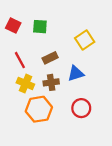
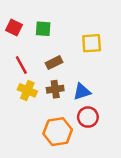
yellow square: (85, 40) -> (92, 43), turned 30
blue triangle: (76, 73) -> (82, 92), moved
orange hexagon: (39, 109) -> (58, 132), moved

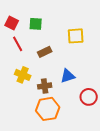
red line: (21, 65) -> (18, 44), moved
brown cross: (55, 89) -> (45, 86), moved
red circle: (88, 117) -> (89, 97), moved

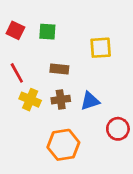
red line: (18, 44) -> (17, 73), moved
brown rectangle: (45, 52) -> (59, 69), turned 32
brown cross: (45, 86) -> (61, 100), moved

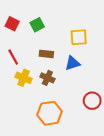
green square: (47, 32) -> (37, 25), turned -32
brown cross: (61, 100) -> (47, 78), turned 32
blue triangle: (90, 101) -> (72, 63), moved

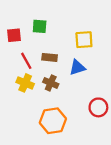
red square: (12, 24) -> (14, 35), moved, turned -32
green square: (37, 25) -> (40, 26), turned 32
red line: (13, 57) -> (26, 61), moved

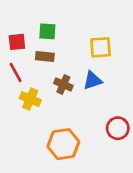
brown rectangle: (50, 57) -> (45, 57), moved
red line: (26, 61) -> (16, 72), moved
brown cross: (51, 83) -> (63, 84), moved

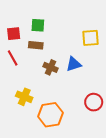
yellow square: (101, 47) -> (91, 38), moved
yellow cross: (30, 99) -> (24, 97), moved

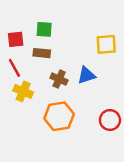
yellow cross: (24, 97) -> (23, 91), moved
orange hexagon: (51, 115) -> (59, 116), moved

